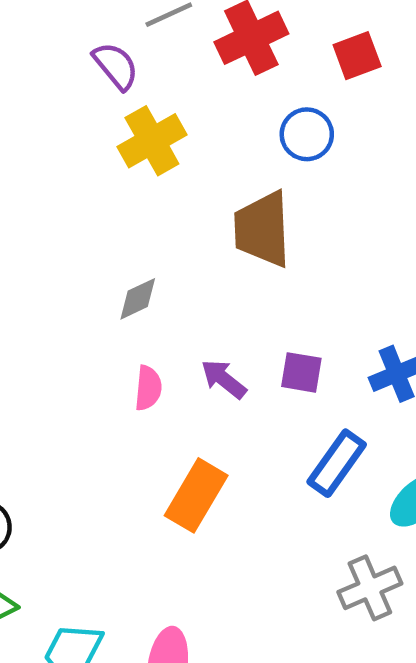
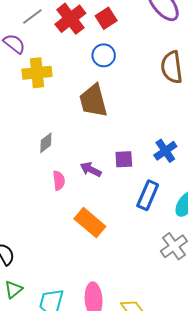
red square: (357, 56) -> (106, 18), moved
yellow cross: (152, 141) -> (37, 73), turned 36
orange rectangle: (196, 495) -> (90, 223), turned -68

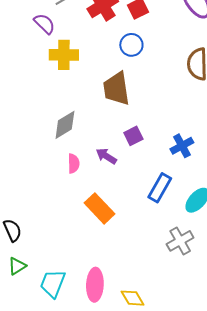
gray diamond: (46, 143) -> (65, 125), size x1.4
purple square: (124, 159) -> (133, 136), moved, turned -30

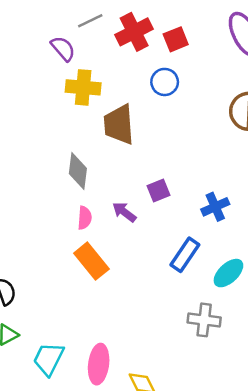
brown trapezoid: (116, 89) -> (119, 125), moved
gray diamond: (65, 125) -> (78, 171), turned -56
orange rectangle: (100, 208) -> (91, 261), moved
gray cross: (180, 241) -> (204, 320), turned 32

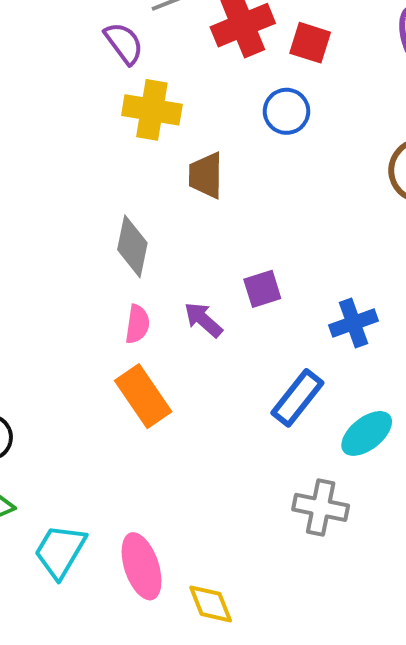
red square: (176, 39) -> (310, 43), turned 35
brown trapezoid: (119, 125) -> (206, 175), size x0.7
pink ellipse: (99, 364) -> (142, 566), turned -30

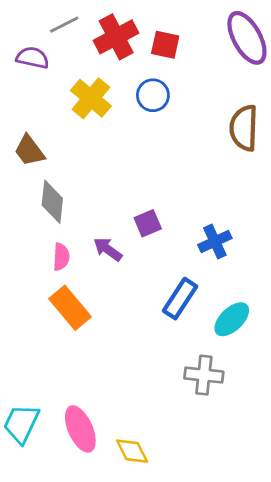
purple semicircle: (124, 43) -> (33, 58), turned -36
yellow cross: (152, 110) -> (91, 98), moved, turned 36
brown trapezoid: (206, 175) -> (29, 151), moved, turned -32

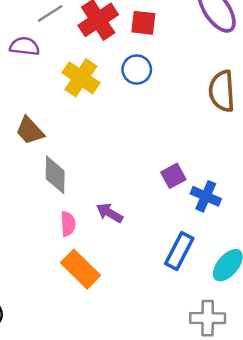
purple square: (148, 223) -> (173, 176), moved
blue cross: (215, 241) -> (206, 196), turned -36

